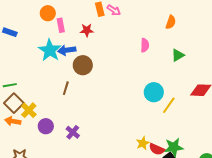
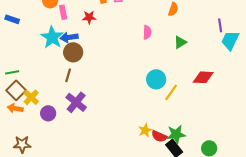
brown circle: (83, 65) -> (73, 52), moved
purple cross: (73, 132) -> (76, 102), moved, size x1.5

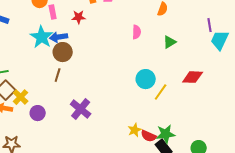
purple cross: (76, 102) -> (81, 109), moved

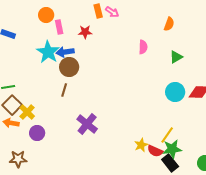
cyan circle: (146, 79) -> (175, 92), moved
yellow line: (161, 92) -> (167, 135), moved
purple circle: (38, 113) -> (37, 133), moved

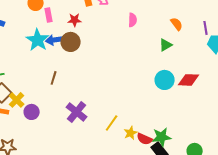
orange semicircle: (169, 24) -> (177, 24), moved, turned -56
pink semicircle: (143, 47) -> (133, 20), moved
brown circle: (69, 67) -> (71, 42), moved
purple circle: (37, 133) -> (32, 112), moved
yellow line: (167, 135) -> (112, 123), moved

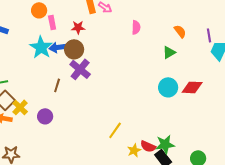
purple circle: (32, 112) -> (45, 116), moved
purple cross: (77, 112) -> (80, 69), moved
yellow star: (131, 133) -> (134, 150), moved

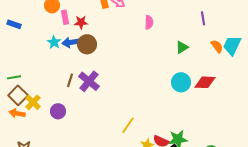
red star: (78, 27) -> (81, 22), moved
orange semicircle: (180, 31) -> (217, 46), moved
purple line: (209, 35) -> (203, 18), moved
cyan star: (41, 47) -> (54, 42), size x0.6
purple cross: (80, 69) -> (89, 81), moved

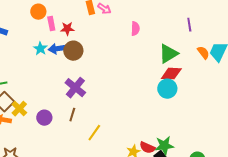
green triangle: (182, 47) -> (168, 54), size x1.5
brown line: (70, 80) -> (72, 115), moved
red diamond: (205, 82) -> (171, 74), moved
yellow line: (128, 125) -> (94, 133), moved

